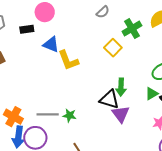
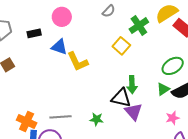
pink circle: (45, 12) -> (62, 17), moved
green star: (70, 115) -> (97, 119), moved

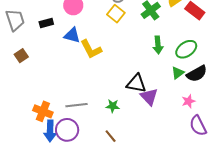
yellow square: (121, 46) -> (116, 14), moved
green arrow: (132, 85) -> (158, 45), moved

